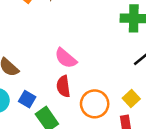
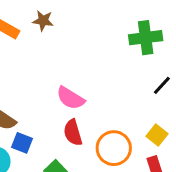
blue square: (27, 99) -> (22, 143), moved

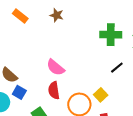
brown star: (43, 21) -> (57, 15), moved
yellow square: (157, 135) -> (101, 95), moved

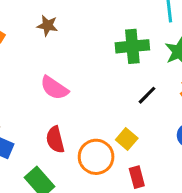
pink semicircle: (56, 67) -> (54, 88), moved

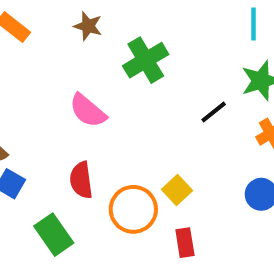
green cross: (132, 46) -> (146, 60), moved, turned -32
black line: (147, 95) -> (214, 112), moved

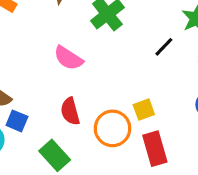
yellow square: (177, 190) -> (144, 110), turned 30
red rectangle: (185, 243) -> (155, 149), size x1.5

